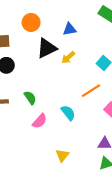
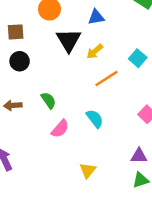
black triangle: (47, 48) -> (69, 40), turned -35
orange line: (91, 91) -> (106, 79), moved

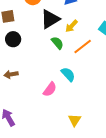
black triangle: (69, 40) -> (50, 19), turned 35
green semicircle: (49, 100) -> (57, 43), moved
cyan semicircle: (95, 119) -> (68, 74), moved

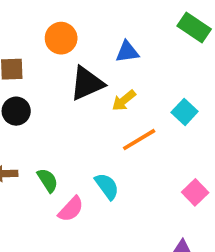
green semicircle: (57, 43) -> (48, 180), moved

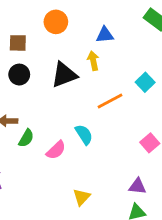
black triangle: (87, 83) -> (64, 75), moved
yellow arrow: (124, 100) -> (93, 61), moved, turned 114
green semicircle: (48, 180) -> (26, 138), moved, turned 60

